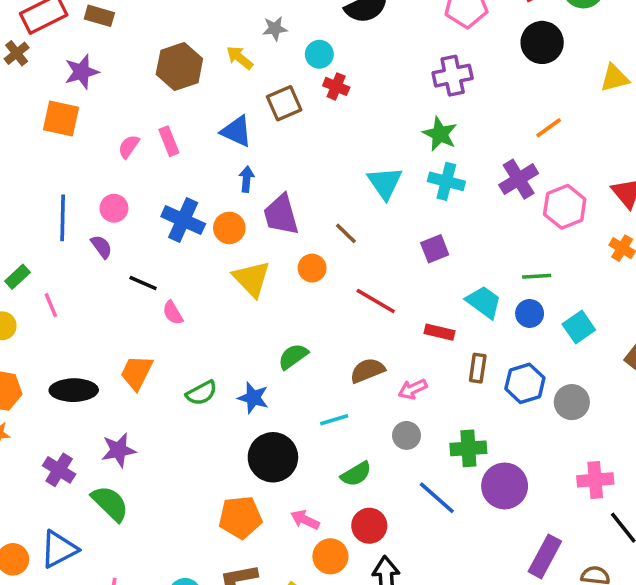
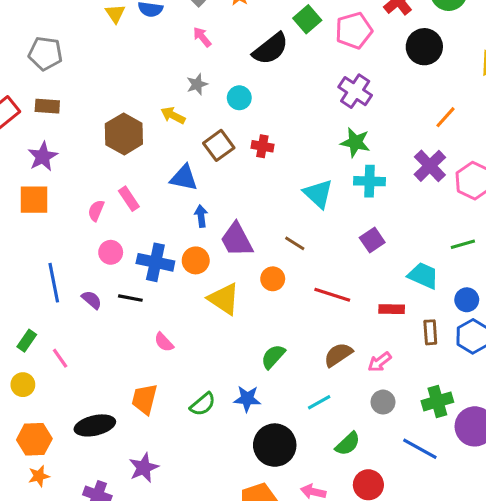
purple cross: (453, 76) -> (355, 91), turned -32
red cross: (336, 86) -> (262, 146), moved
pink circle: (114, 208) -> (111, 252), moved
black line: (143, 283) -> (130, 298), moved
blue circle: (530, 313) -> (467, 300), moved

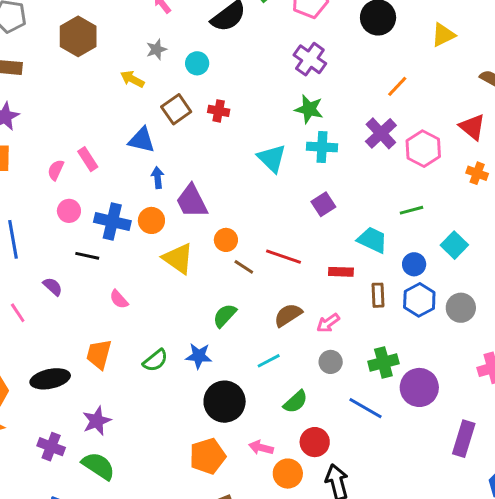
brown hexagon: (124, 134) -> (78, 36), moved
brown line: (295, 243) -> (244, 267), moved
purple semicircle: (92, 300) -> (53, 287), moved

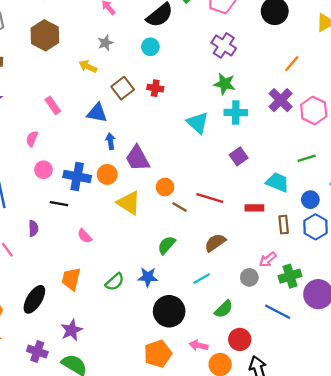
cyan circle: (197, 63) -> (150, 47), moved
pink rectangle: (88, 159) -> (53, 105), moved
purple semicircle: (53, 287) -> (33, 228), turned 49
pink arrow: (328, 323) -> (268, 260), moved
black ellipse: (50, 379) -> (34, 299), turned -44

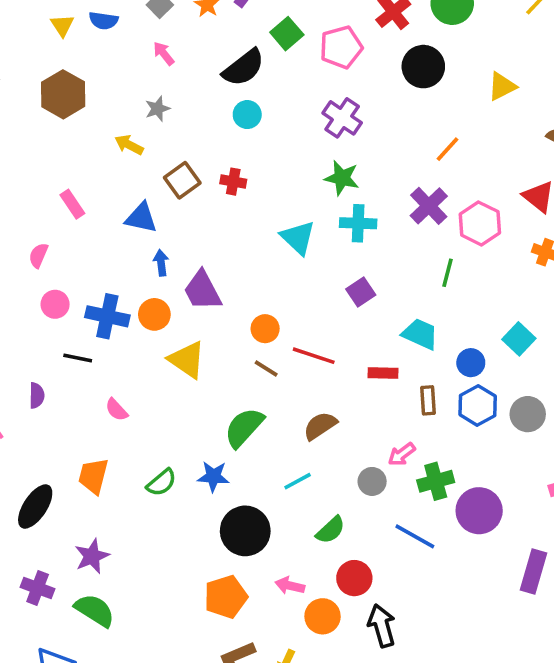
cyan circle: (150, 47) -> (247, 115), moved
green line: (307, 158) -> (448, 273), moved, turned -60
orange circle: (165, 187) -> (265, 329), moved
green semicircle: (166, 245) -> (244, 427), size x1.4

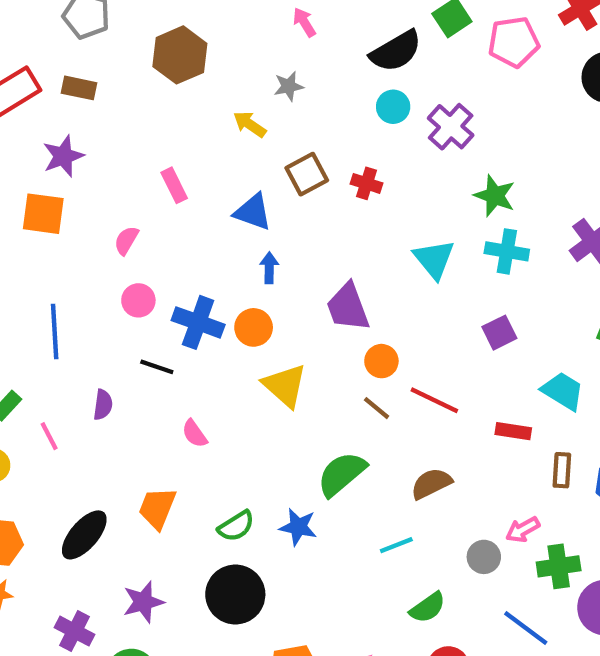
purple cross: (342, 118) -> (451, 127), moved
purple trapezoid: (202, 291) -> (348, 307), moved
black circle: (245, 531) -> (235, 595), moved

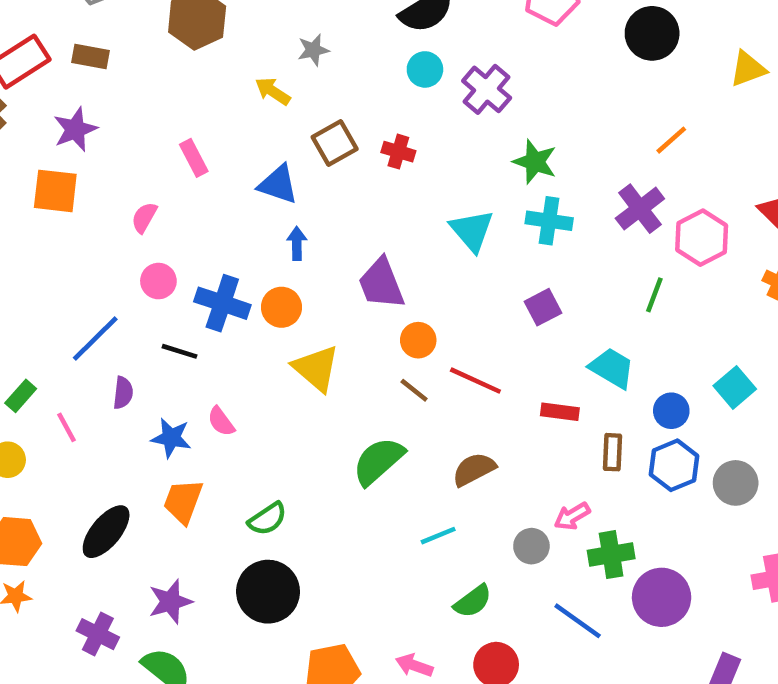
blue line: (55, 331) -> (95, 338), moved, turned 50
blue star: (298, 527) -> (171, 438), moved

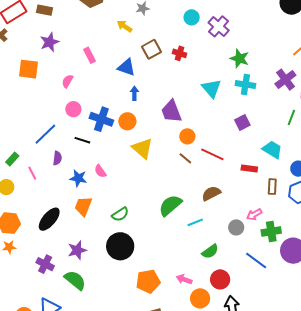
purple star: (75, 129) -> (50, 42), moved
green semicircle: (378, 461) -> (170, 205), moved

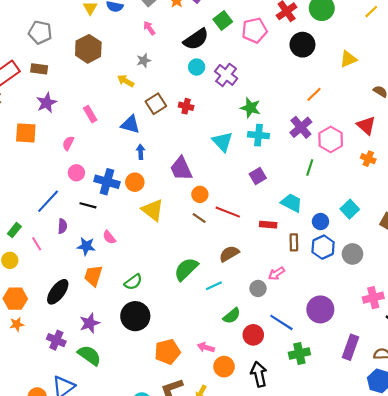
green cross: (271, 232) -> (299, 354), moved
red circle: (220, 279) -> (253, 335), moved

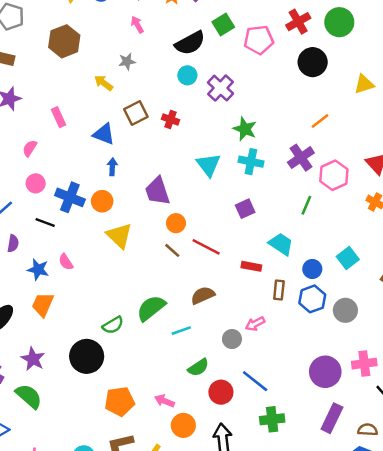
green semicircle: (133, 282) -> (113, 325), moved
purple circle: (320, 309) -> (325, 372), moved
purple star: (90, 323) -> (33, 359), turned -30

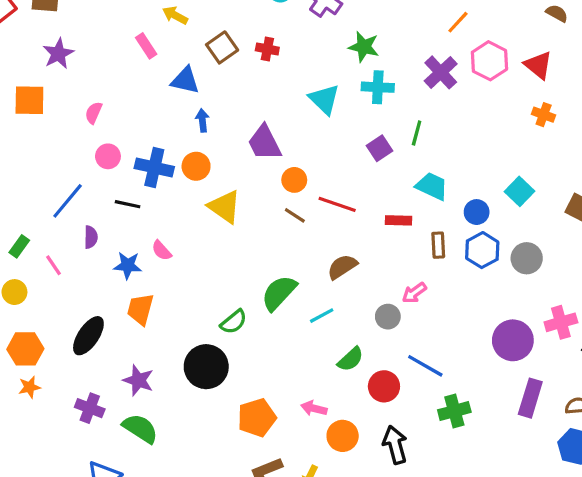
pink rectangle: (58, 117) -> (146, 46), moved
pink hexagon: (334, 175) -> (489, 61), moved
green line: (306, 205) -> (417, 133), moved

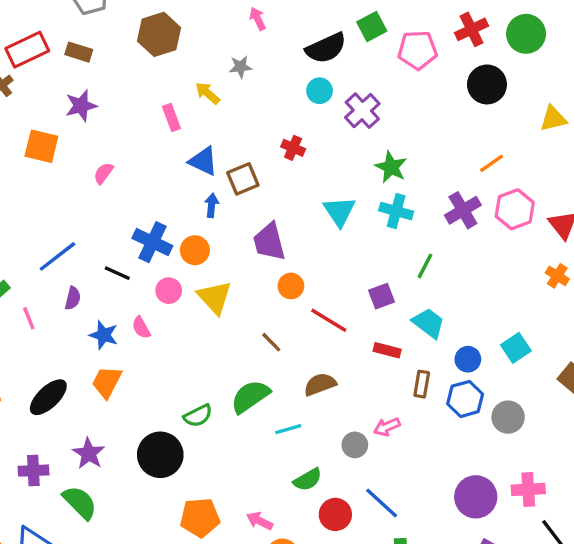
brown square: (222, 47) -> (243, 179), moved
purple square: (379, 148) -> (382, 296), moved
pink circle: (108, 156) -> (169, 291), moved
brown line: (295, 215) -> (271, 342), moved
purple cross: (90, 408) -> (33, 471), turned -36

